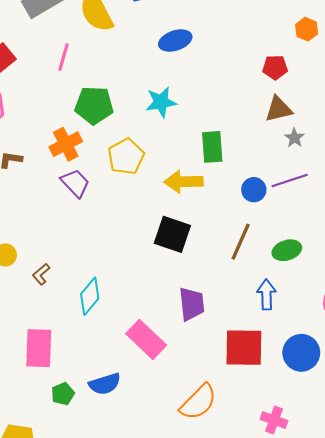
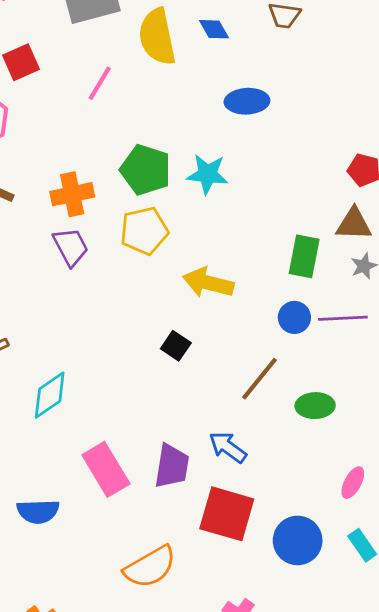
green pentagon: (94, 105) -> (146, 170), moved
green rectangle: (212, 147) -> (304, 256), moved
black square: (172, 234) -> (176, 346), size x0.6
blue arrow: (266, 295) -> (228, 447), moved, turned -68
purple trapezoid: (192, 304) -> (172, 466), moved

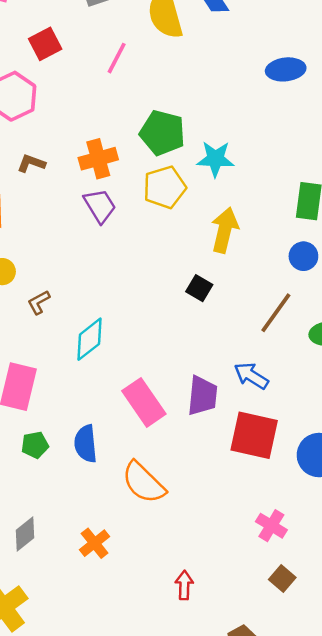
blue ellipse: (247, 101) -> (286, 69), moved
cyan star: (207, 174) -> (215, 159), moved
yellow arrow: (208, 283) -> (225, 230), turned 93
blue semicircle: (38, 511) -> (86, 444), turned 90
orange semicircle: (150, 567) -> (144, 483), moved, turned 78

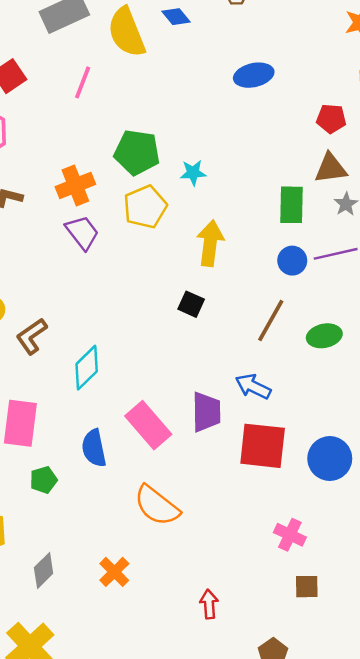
cyan star: (215, 159) -> (193, 173), size x0.7
brown L-shape: (39, 302) -> (32, 336), size x1.4
blue semicircle: (86, 444) -> (94, 448), moved
brown square: (282, 579) -> (307, 587), turned -35

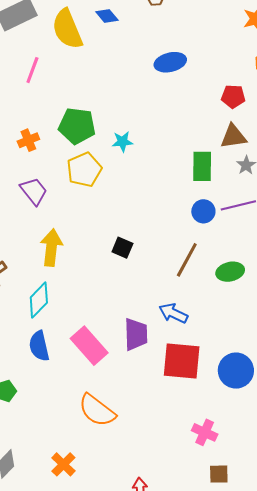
orange cross: (75, 185) -> (28, 140), moved, size x0.7
yellow arrow: (210, 243) -> (51, 248), moved
blue semicircle: (94, 448) -> (39, 346), moved

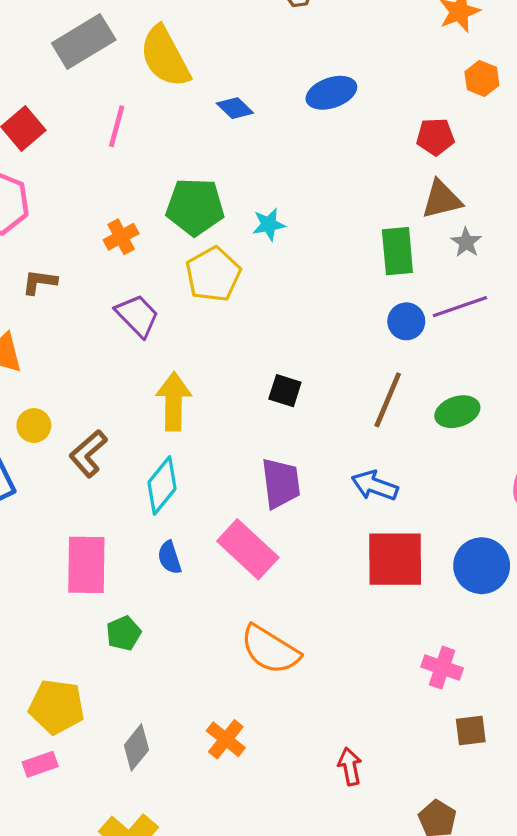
blue diamond: (107, 16) -> (235, 108), moved
purple trapezoid: (136, 334) -> (281, 483), moved
blue semicircle: (39, 346) -> (170, 558), size x0.7

